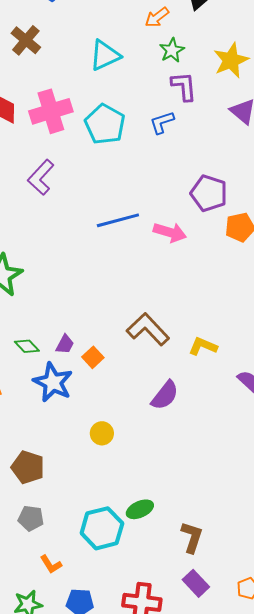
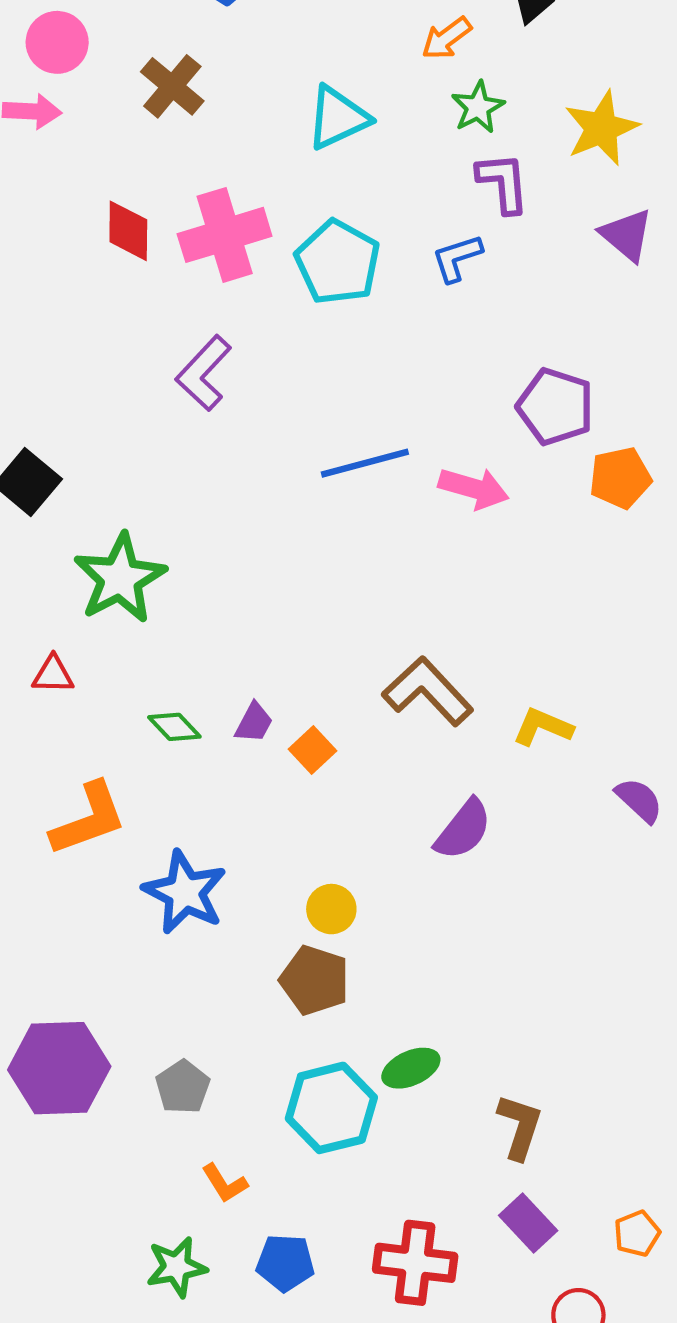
blue star: (53, 382) -> (185, 892), moved
brown pentagon: (28, 467) -> (315, 980), moved
gray pentagon: (31, 518) -> (183, 1087), turned 30

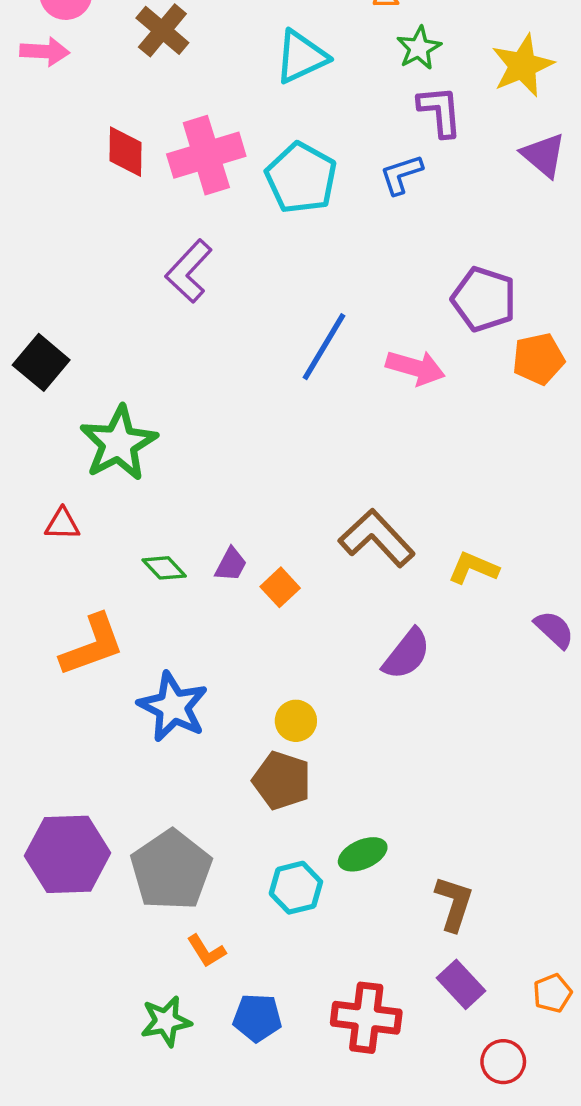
blue line: (365, 463) -> (324, 347), turned -44
gray pentagon: (183, 1087) -> (171, 870), size x1.8
cyan hexagon: (331, 1108) -> (296, 888), size x0.7

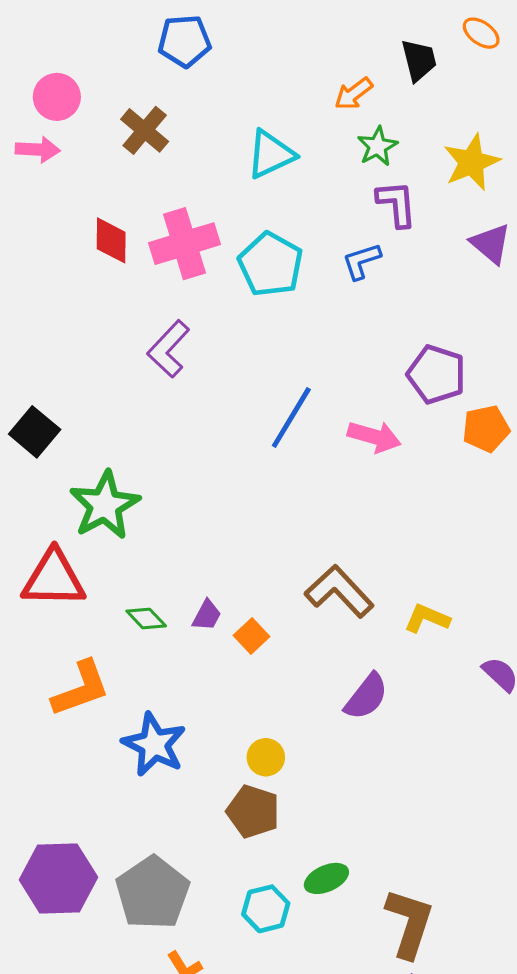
red triangle: (62, 524) -> (54, 579), size x2.0
brown L-shape: (454, 904) -> (409, 923), size x1.4

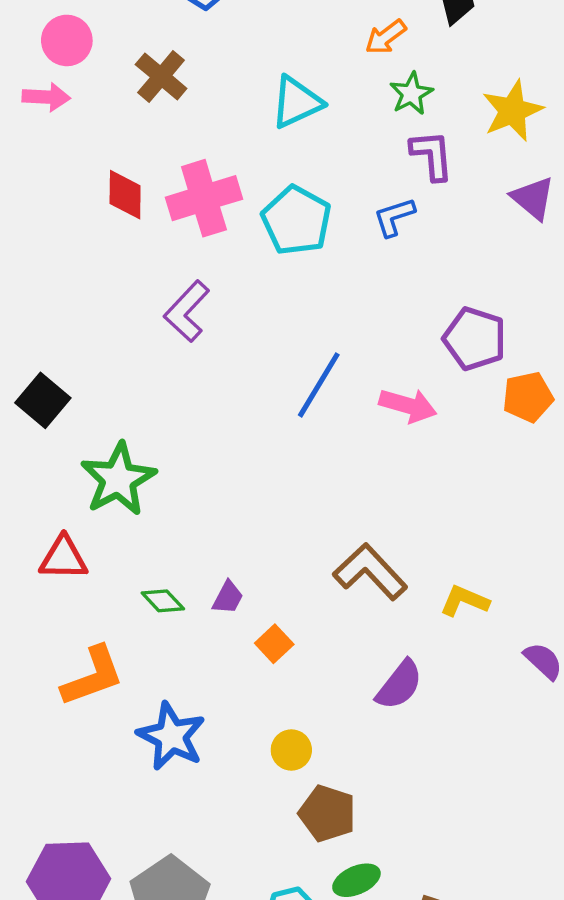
red triangle: (54, 579) -> (63, 558), size x0.7
orange square: (251, 636) -> (274, 644), moved
brown pentagon: (253, 811) -> (327, 813), moved

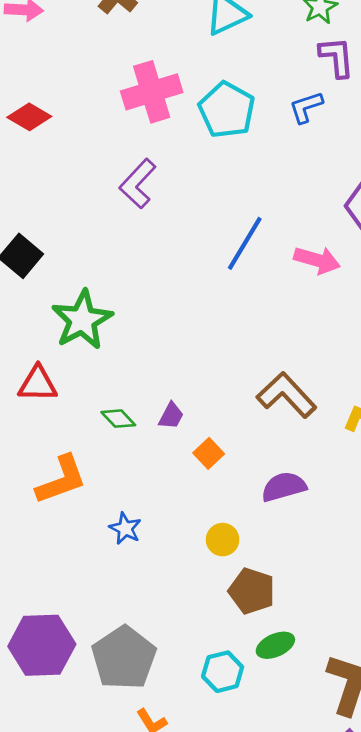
red diamond: (125, 195) -> (29, 117), moved, turned -60
purple semicircle: (399, 685) -> (284, 487), moved, turned -144
blue star: (171, 736) -> (125, 528), size x0.6

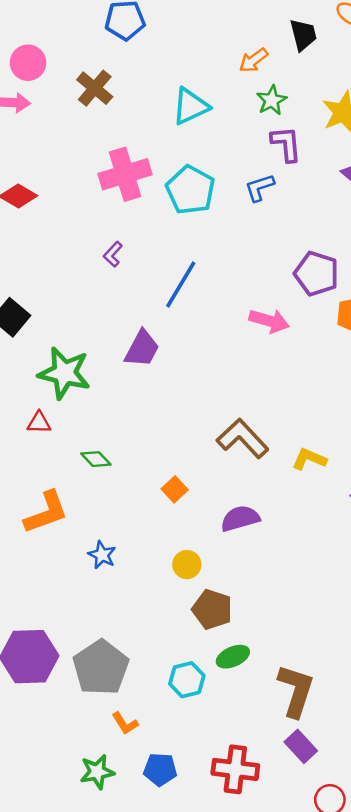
purple L-shape: (138, 184) -> (113, 254), size x0.6
blue line: (245, 243) -> (181, 285), moved
green star: (82, 320) -> (64, 373), turned -30
red triangle: (38, 384) -> (39, 423), moved, size x0.7
purple trapezoid: (171, 416) -> (142, 349), moved, size x1.6

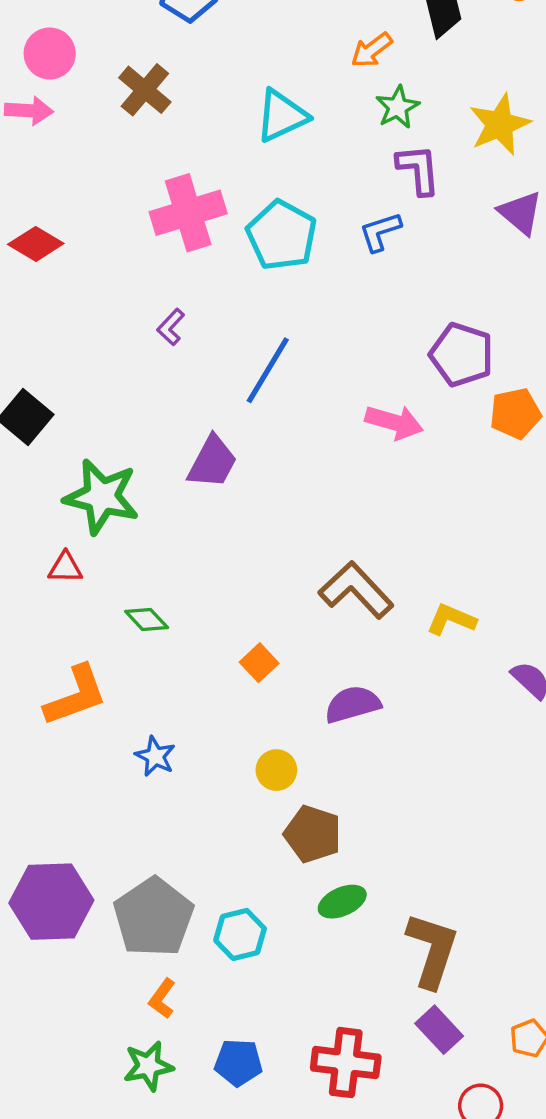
cyan hexagon: (187, 680) -> (240, 934), moved
orange L-shape: (125, 723) -> (162, 999), moved, turned 68

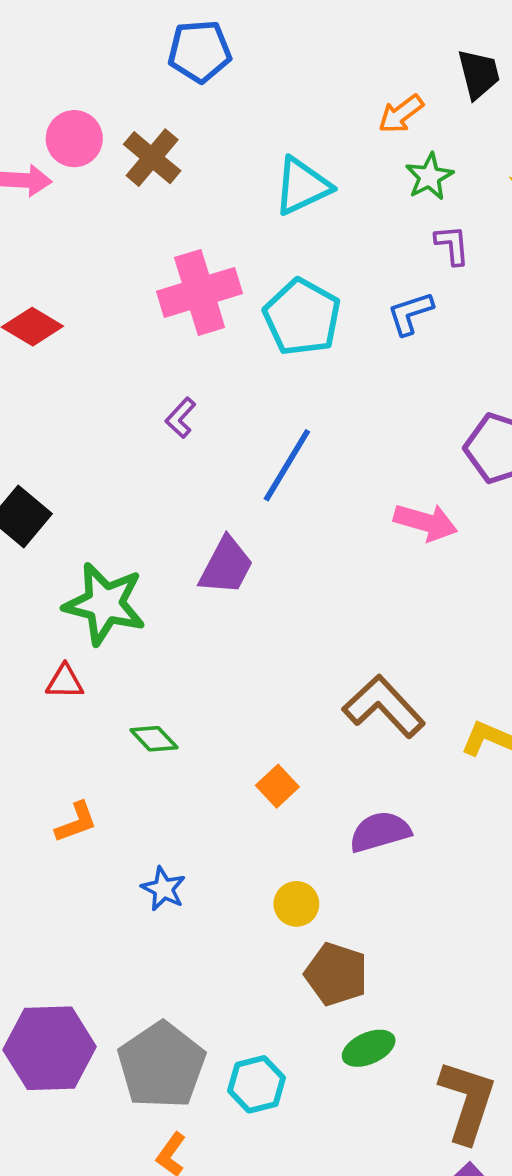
pink circle: (50, 54) -> (74, 139), moved
purple L-shape: (418, 169) -> (452, 245), size x0.7
orange L-shape: (76, 696) -> (76, 822), size x0.6

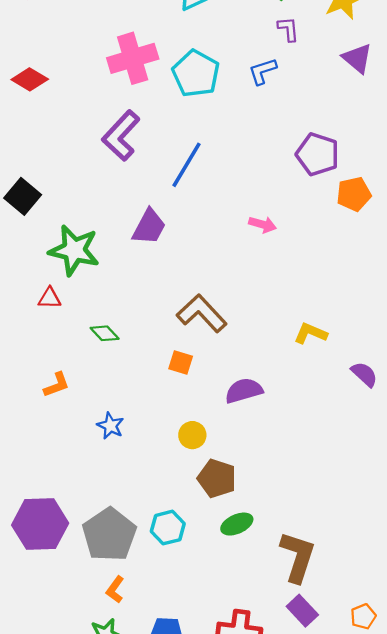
purple L-shape: (181, 418) -> (121, 136), size x2.0
pink arrow: (426, 522) -> (263, 224), moved, size x0.7
brown L-shape: (384, 706) -> (202, 313), moved
orange square: (277, 786) -> (181, 363), turned -30
cyan hexagon: (257, 1084) -> (168, 528), moved

